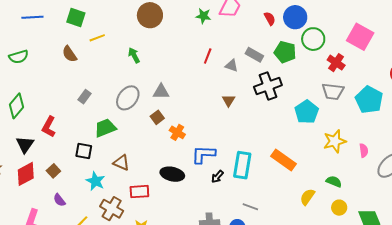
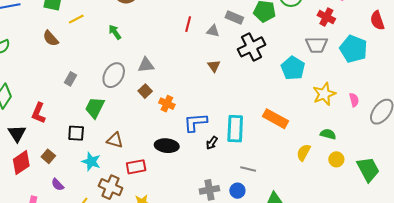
red cross: (336, 63) -> (326, 17), moved
green trapezoid: (105, 128) -> (95, 108), turned -35

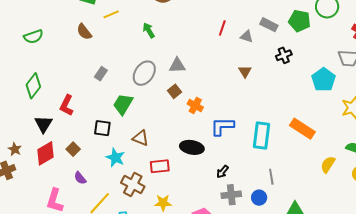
black cross: (251, 47) -> (284, 55), size x0.6
black arrow: (212, 143) -> (223, 172), moved
gray line: (248, 169) -> (271, 177), turned 63

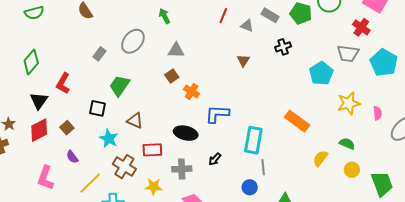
green arrow: (149, 30) -> (164, 16), moved
gray ellipse: (144, 73) -> (133, 41), moved
cyan rectangle: (261, 135) -> (253, 140), moved
gray cross: (231, 195) -> (182, 169), moved

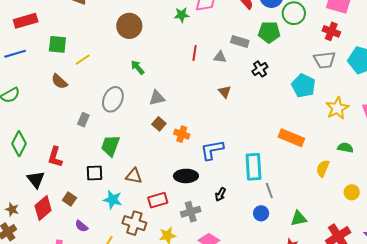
yellow circle: (352, 170) -> (352, 192), moved

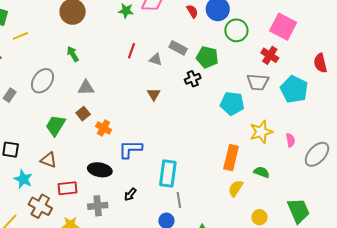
green pentagon: (269, 32) -> (207, 57), moved
cyan pentagon: (303, 86) -> (232, 103), turned -30
orange rectangle: (291, 138) -> (231, 158), moved, turned 70
green trapezoid: (110, 146) -> (56, 126), moved

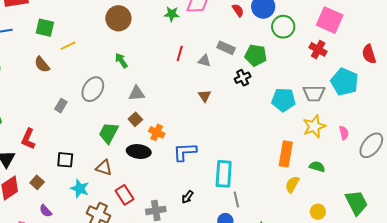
gray trapezoid: (258, 82) -> (314, 93), moved
black ellipse: (100, 170) -> (139, 152), moved
red rectangle: (68, 188) -> (124, 195), turned 66

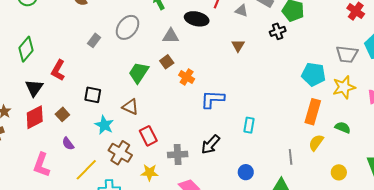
cyan pentagon: (284, 100) -> (314, 74), moved
black ellipse: (139, 152) -> (197, 19), moved
cyan rectangle: (224, 174) -> (249, 125), size x0.6
black arrow: (187, 197) -> (211, 144), size x1.5
gray line: (236, 200) -> (291, 157), moved

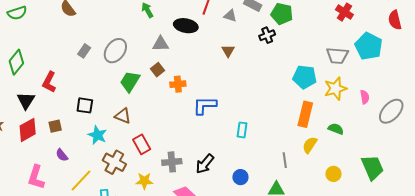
gray ellipse: (128, 27) -> (115, 51), moved
orange cross: (187, 77) -> (178, 84), turned -35
brown square: (62, 114) -> (55, 126), turned 32
black arrow: (211, 144) -> (205, 164), moved

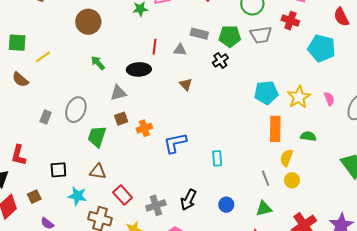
gray trapezoid: (337, 56) -> (261, 35), moved
brown square: (157, 70) -> (121, 119), turned 32
yellow circle: (333, 174) -> (292, 180), moved

